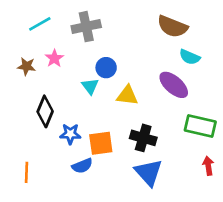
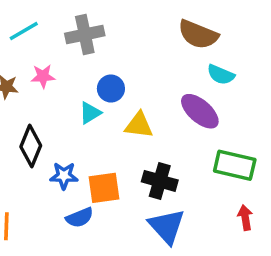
pink star: (54, 58) -> (43, 76), turned 30
cyan triangle: (90, 86) -> (90, 113), turned 36

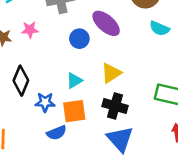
purple ellipse: (200, 111) -> (106, 23), moved
cyan triangle: (90, 113) -> (74, 81), moved
yellow triangle: (139, 125) -> (111, 73), moved, turned -40

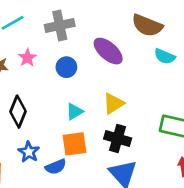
pink star: (30, 30) -> (27, 58), turned -30
blue circle: (79, 39) -> (66, 67), moved
blue star: (45, 102) -> (29, 152), moved, turned 30

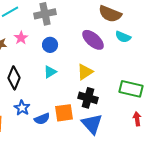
purple ellipse: (108, 51) -> (93, 40), moved
cyan triangle: (74, 112) -> (50, 72), moved
orange square: (74, 144) -> (64, 113), moved

